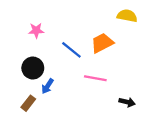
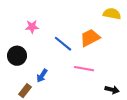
black circle: (33, 68) -> (17, 56), moved

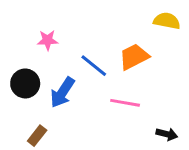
blue arrow: (42, 76) -> (62, 92), moved, size x1.5

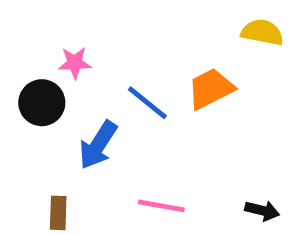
black circle: (25, 83) -> (42, 103), moved
pink line: (125, 103) -> (161, 206), moved
brown rectangle: (37, 136) -> (58, 213), turned -36

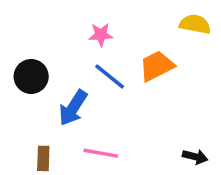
pink star: (75, 63) -> (101, 35), moved
pink line: (161, 206) -> (101, 153), moved

